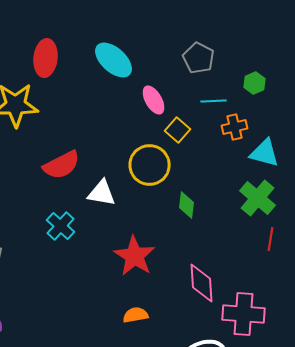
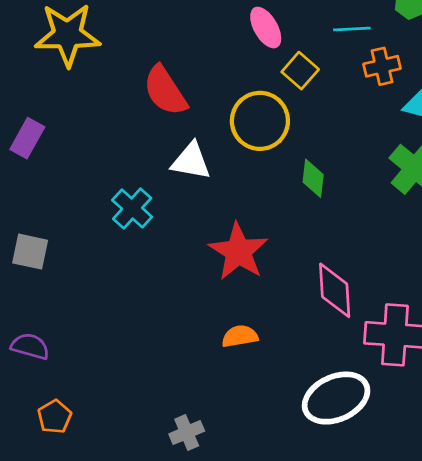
red semicircle: (62, 165) -> (165, 91), moved, turned 84

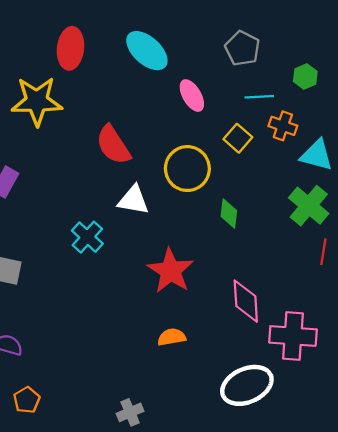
orange cross: (382, 66) -> (283, 126), turned 32
yellow square: (300, 71) -> (238, 138), moved

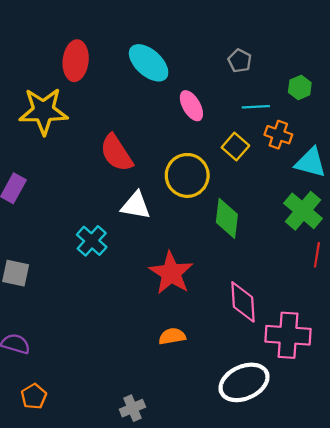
gray pentagon: (242, 48) -> (240, 61), size x0.7
green diamond: (229, 213) -> (227, 218), size x1.4

